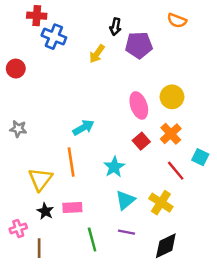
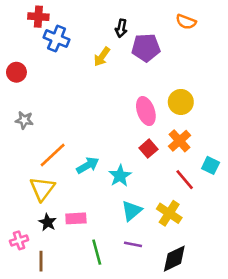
cyan arrow: (83, 128) -> (88, 165), moved
gray star: (18, 129) -> (24, 120), moved
orange line: (71, 162) -> (53, 155), moved, turned 56

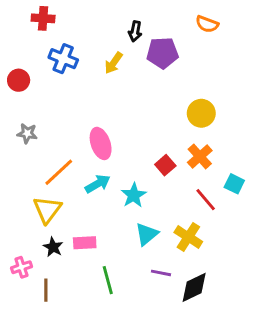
blue cross: (57, 39) -> (63, 59), moved
pink ellipse: (146, 111) -> (101, 143), moved
purple line: (133, 244) -> (161, 273), moved

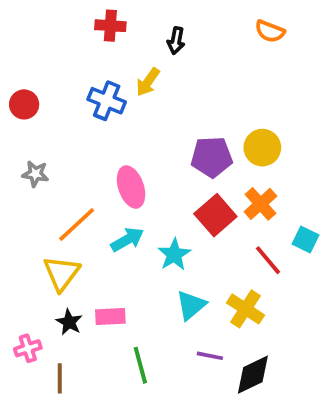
red cross: (43, 18) -> (110, 26), moved
purple pentagon: (162, 53) -> (212, 157), moved
blue cross: (63, 59) -> (107, 101), moved
red square: (165, 165) -> (215, 215), size x1.5

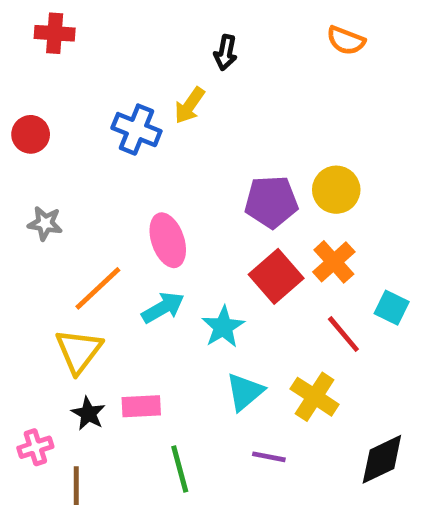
red cross: (110, 26) -> (55, 33), moved
black diamond: (253, 375) -> (382, 459), moved

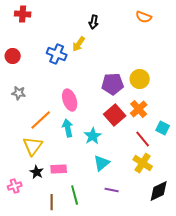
cyan arrow: (163, 308) -> (68, 128), turned -72
yellow cross: (315, 397) -> (143, 163), moved
brown line: (76, 486) -> (52, 202), moved

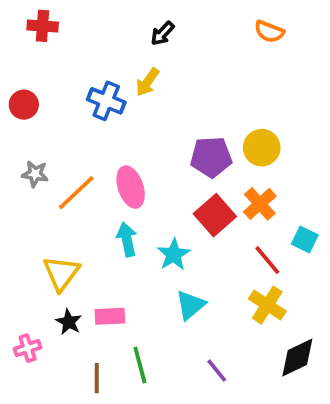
black arrow: (94, 22) -> (162, 33), moved, turned 32
orange line: (41, 120) -> (76, 193), moved
purple line: (112, 190) -> (217, 371), moved, turned 40

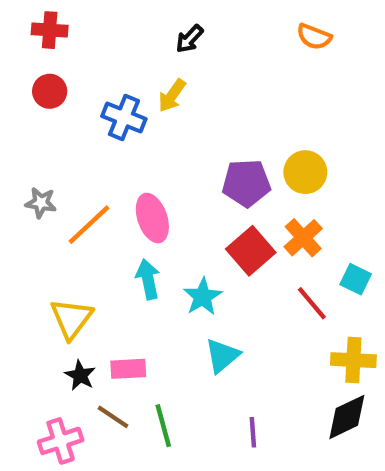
red circle: (24, 105) -> (50, 91), moved
yellow cross: (267, 305) -> (353, 360), moved, turned -30
pink cross: (28, 348) -> (61, 441), moved, size x1.4
purple line: (217, 371) -> (253, 432), turned 35
brown line: (97, 378) -> (113, 417), moved, turned -56

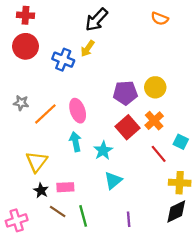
black arrow: (189, 39) -> (96, 20), size x1.6
red circle: (50, 91) -> (26, 46), size x1.5
pink cross: (61, 441) -> (17, 220), moved

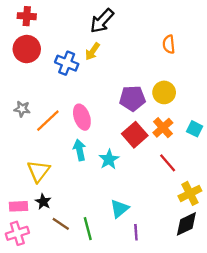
orange semicircle: (160, 19) -> (169, 44), moved, turned 63
cyan square: (181, 142) -> (195, 129), moved
cyan triangle: (113, 180) -> (119, 209), moved
yellow cross: (180, 183) -> (190, 193), turned -30
pink rectangle: (65, 187) -> (19, 206), moved

